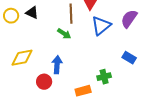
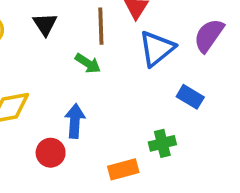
black triangle: (32, 13) -> (45, 24), moved, turned 32
blue rectangle: (129, 58) -> (190, 97), moved

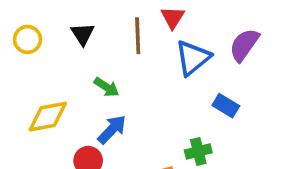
green arrow: (88, 63) -> (106, 87), moved
blue arrow: (75, 121) -> (112, 129), turned 40

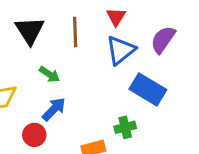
red triangle: (173, 17) -> (116, 17), moved
black triangle: (83, 34) -> (30, 30), size x1.5
blue rectangle: (226, 106) -> (148, 89), size x1.6

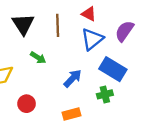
red triangle: (116, 17) -> (89, 14), turned -35
blue arrow: (54, 109) -> (73, 78), moved
green cross: (125, 127) -> (105, 94), moved

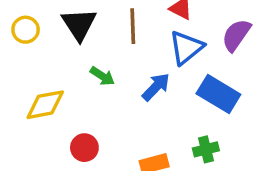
blue arrow: (73, 78) -> (156, 87), moved
green cross: (105, 94) -> (206, 149), moved

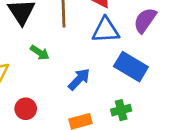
blue triangle: (186, 48) -> (106, 30), turned 36
blue arrow: (156, 87) -> (79, 79), moved

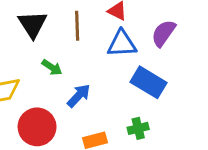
blue arrow: (79, 79) -> (79, 96), moved
red circle: (26, 109) -> (37, 127), size x1.6

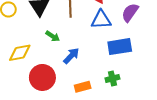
blue rectangle: (149, 82) -> (120, 47), turned -40

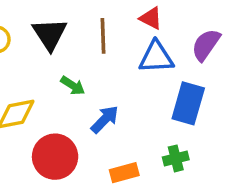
blue rectangle: (120, 47) -> (188, 103), turned -65

